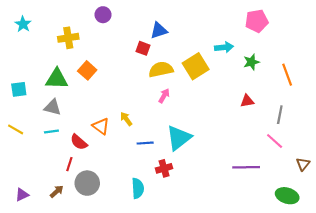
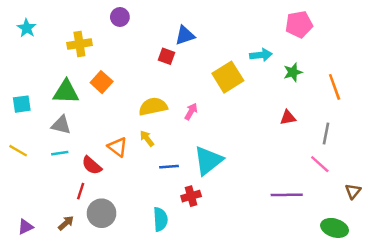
yellow semicircle: (161, 69) -> (153, 107), moved

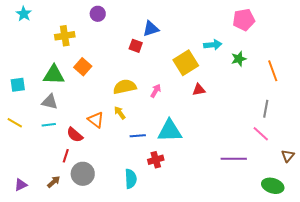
cyan star: (27, 28) -> (24, 14), moved
red triangle: (288, 118) -> (199, 90), moved
cyan triangle: (208, 160) -> (170, 131), turned 36

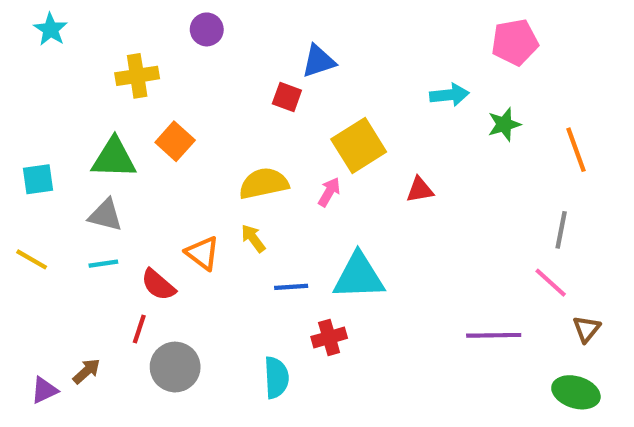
yellow square: (186, 63) -> (359, 145), moved
brown triangle: (288, 156) -> (587, 329), moved
brown arrow: (54, 182) -> (86, 371), moved

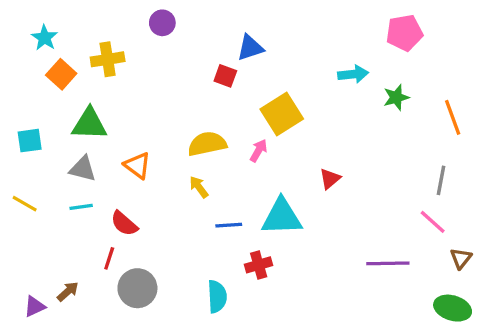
cyan star: (51, 29) -> (45, 38), moved
orange square: (175, 141) -> (61, 74), moved
red triangle: (420, 190) -> (330, 179), moved, turned -30
orange triangle: (203, 253) -> (137, 165), moved

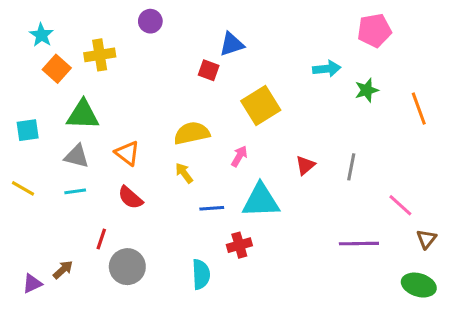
pink arrow: (259, 151) -> (239, 156), moved
gray line: (441, 180) -> (351, 167), moved
red semicircle: (124, 223) -> (130, 198), moved

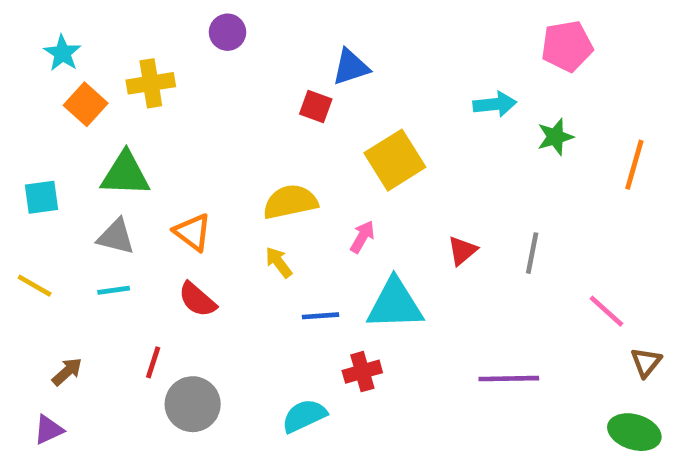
orange line: (419, 109) -> (634, 165), turned 36
purple line: (359, 244) -> (509, 379), moved
brown arrow: (63, 270) -> (67, 372), moved
cyan semicircle: (201, 274) -> (304, 416), turned -112

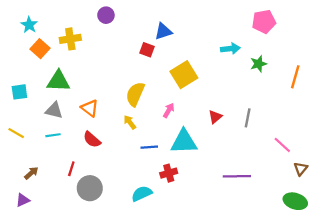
yellow semicircle: (290, 202) -> (135, 94), turned -55

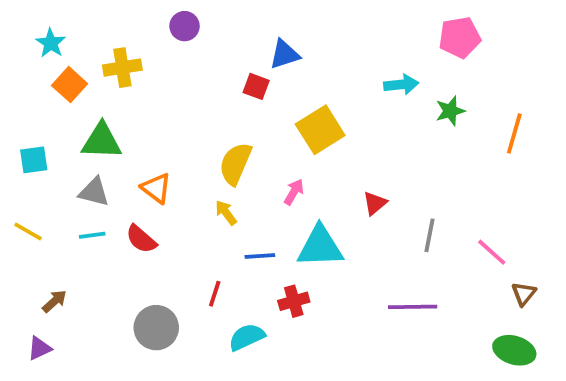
gray line: (248, 118) -> (430, 235), moved
red semicircle: (92, 140) -> (141, 239), moved
red line: (71, 169) -> (215, 294), moved

